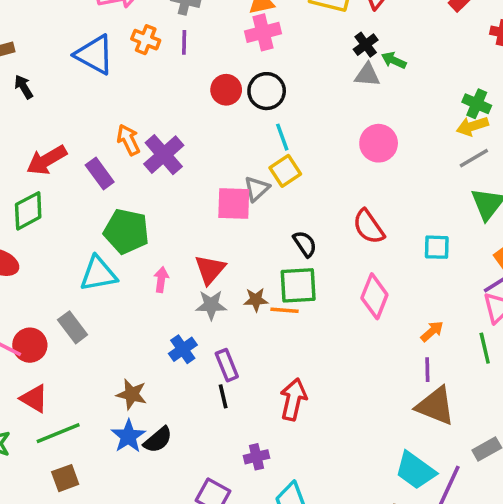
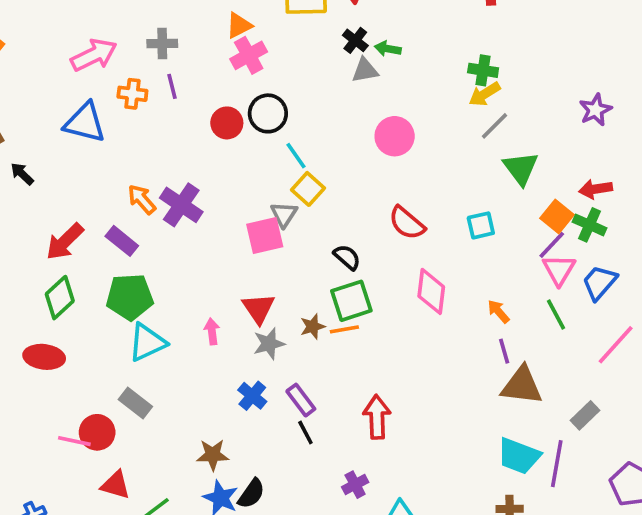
green pentagon: (126, 231) -> (130, 297), moved
orange arrow: (432, 331) -> (498, 311), turned -75

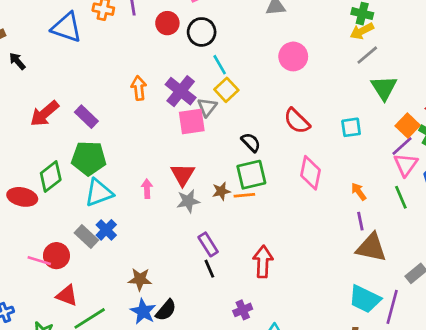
red circle: (227, 123) -> (167, 23), moved
orange arrow: (142, 199) -> (139, 88), moved, turned 30
purple cross: (181, 205) -> (181, 91), moved
green diamond: (60, 298) -> (51, 176), moved
blue cross: (252, 396) -> (106, 230), moved

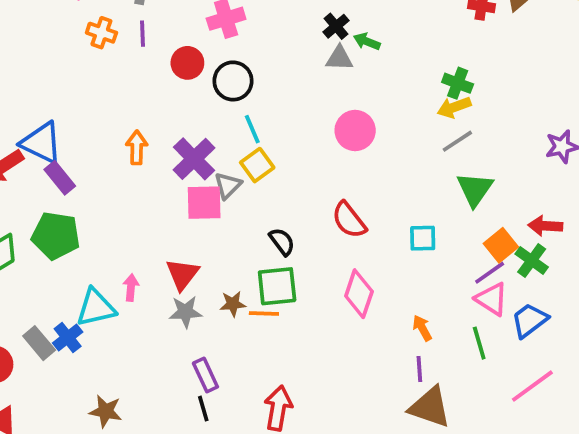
blue triangle: (67, 27) -> (42, 143), moved
pink triangle: (406, 165) -> (492, 299), turned -40
cyan triangle: (99, 193) -> (96, 308), moved

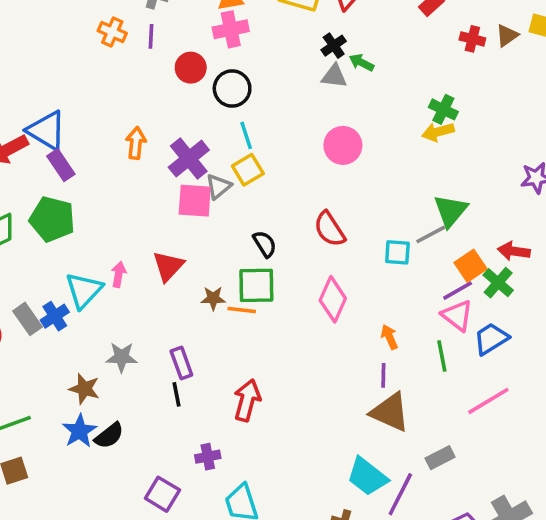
gray line: (457, 141) -> (431, 234), moved
cyan triangle: (96, 308) -> (84, 290), turned -39
gray star: (185, 312) -> (122, 357), moved

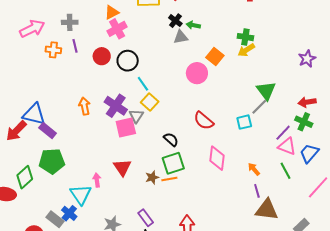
orange square: (470, 266) -> (215, 56), moved

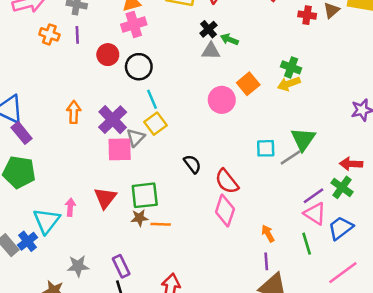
red semicircle: (204, 121) -> (227, 181), moved
cyan square: (244, 122) -> (266, 148), moved
black semicircle: (171, 139) -> (192, 164), moved
green square: (173, 163) -> (145, 195), moved

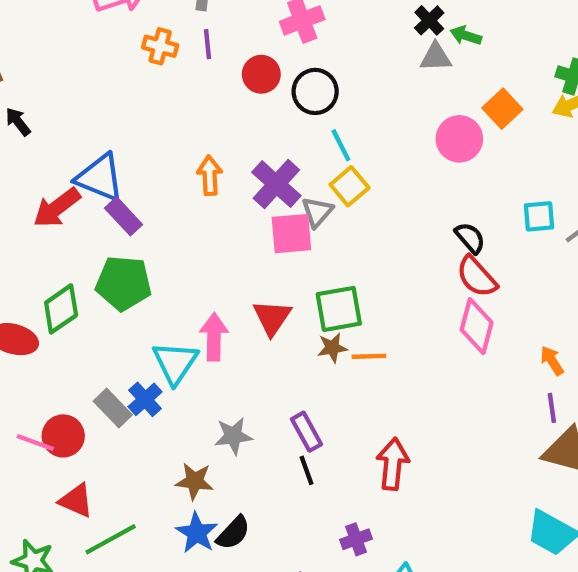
black semicircle: (192, 164) -> (470, 238), moved
pink arrow: (70, 207) -> (214, 337), size x1.5

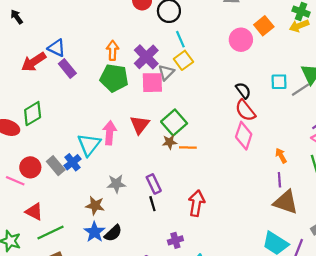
blue triangle: (100, 178) -> (57, 48), size x0.7
green pentagon: (124, 283) -> (114, 78), moved
green square: (339, 309) -> (174, 122), turned -35
red circle: (63, 436) -> (30, 167), moved

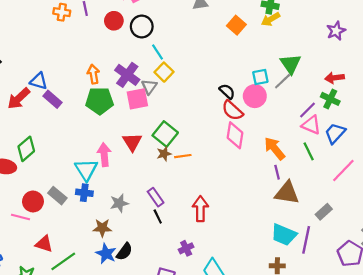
pink circle: (241, 40) -> (255, 96), moved
orange arrow: (281, 156) -> (275, 148), size x1.6
blue cross: (72, 162) -> (84, 193), moved, turned -35

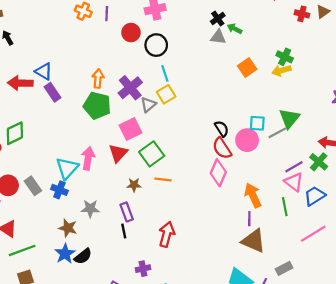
red arrow: (19, 98) -> (20, 83), turned 30
pink square: (137, 99) -> (130, 129), moved, turned -30
brown star: (164, 154) -> (134, 185), moved

